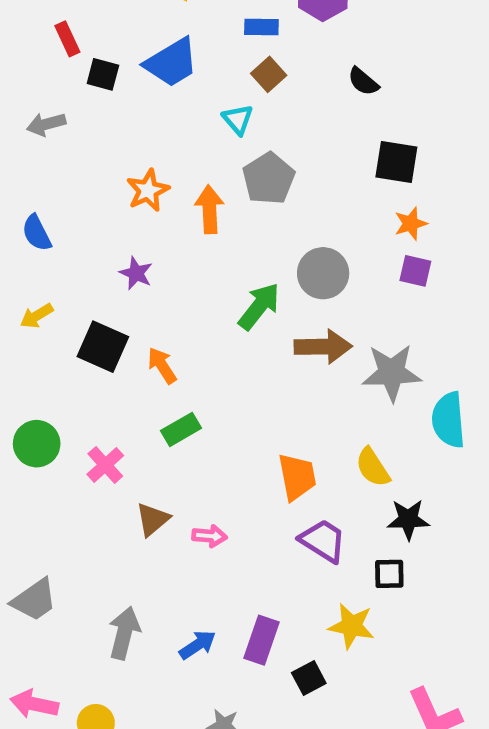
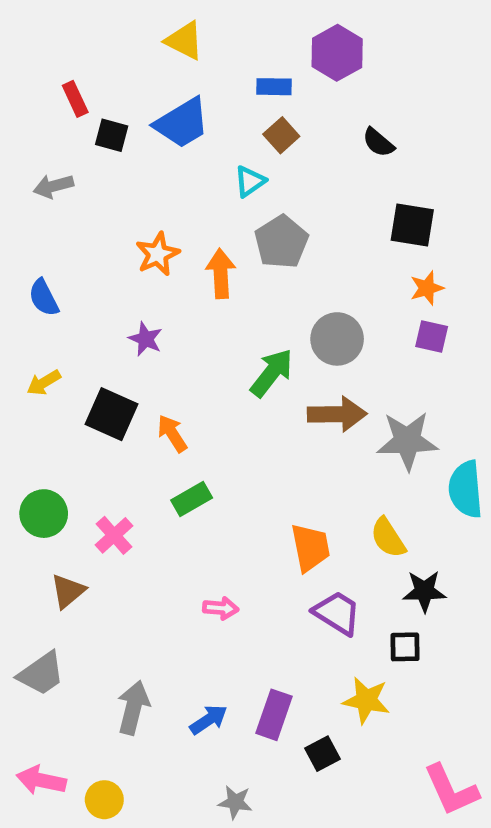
cyan triangle: (238, 119) -> (250, 181), turned 36
brown triangle: (153, 519) -> (68, 591), moved

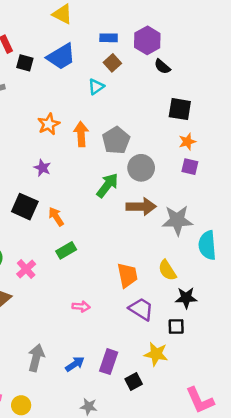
purple hexagon: (337, 53) -> (147, 40), moved
gray pentagon: (281, 242) -> (116, 140), moved

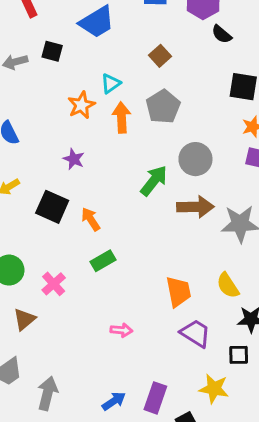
black square: (25, 63) -> (52, 51), moved
brown square: (112, 63) -> (160, 56), moved
cyan triangle: (96, 87) -> (111, 84), moved
gray pentagon: (116, 140) -> (163, 107), moved
gray arrow: (36, 358) -> (48, 393), moved

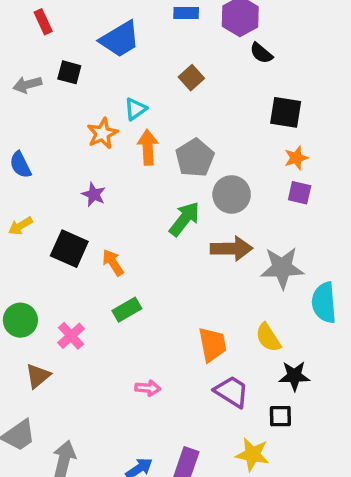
gray pentagon: (163, 107) -> (195, 158), moved

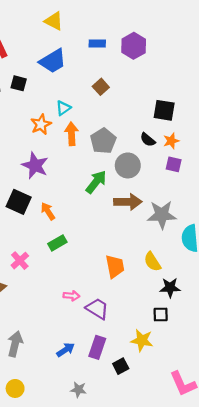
black semicircle: (261, 53) -> (148, 140), moved
purple star: (94, 194) -> (35, 165), size x1.6
purple trapezoid: (232, 392) -> (97, 309), moved

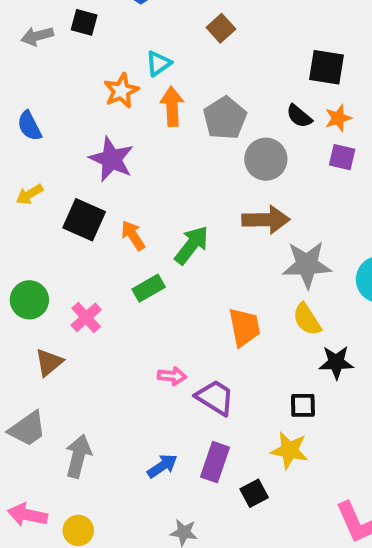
green arrow: (96, 182) -> (192, 245), moved
gray star: (162, 215) -> (307, 265), moved
black square: (161, 315) -> (303, 405), moved

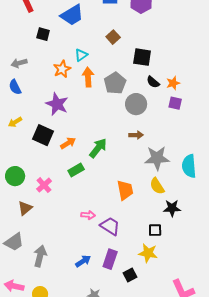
gray arrow: (37, 36) -> (19, 63), moved
black square: (326, 67) -> (142, 57), moved
brown arrow: (266, 220) -> (136, 135), size x0.6
orange arrow: (133, 235) -> (68, 143), turned 91

